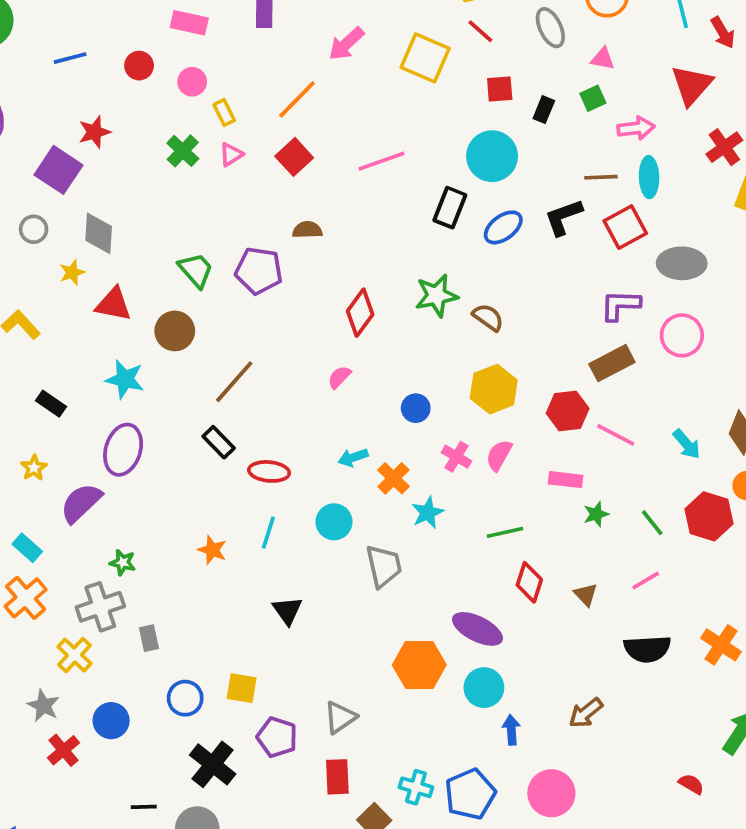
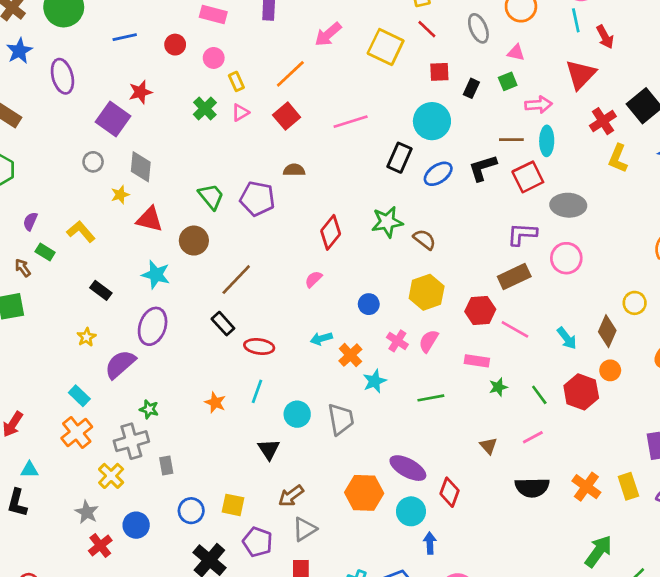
cyan circle: (334, 522) -> (297, 414), moved
red diamond: (529, 582) -> (450, 492), moved
brown arrow: (586, 713) -> (291, 496), moved

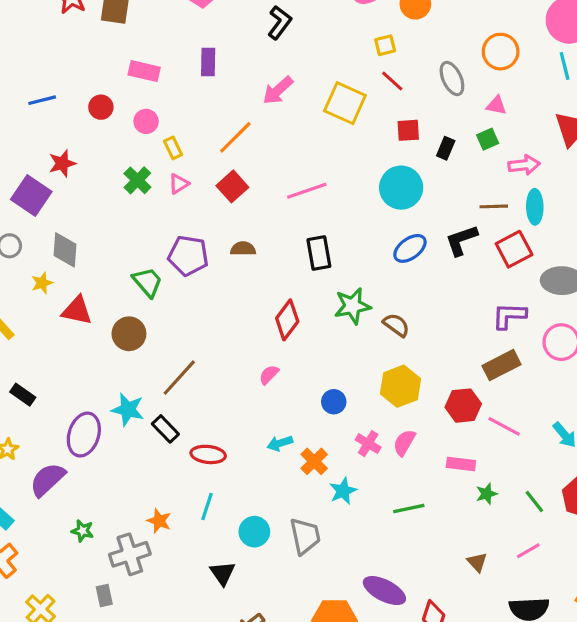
black rectangle: (399, 158) -> (319, 253), moved, turned -32
purple pentagon: (257, 199) -> (188, 256), moved
cyan star: (156, 275) -> (128, 409), moved
gray cross: (131, 441) -> (130, 554), moved

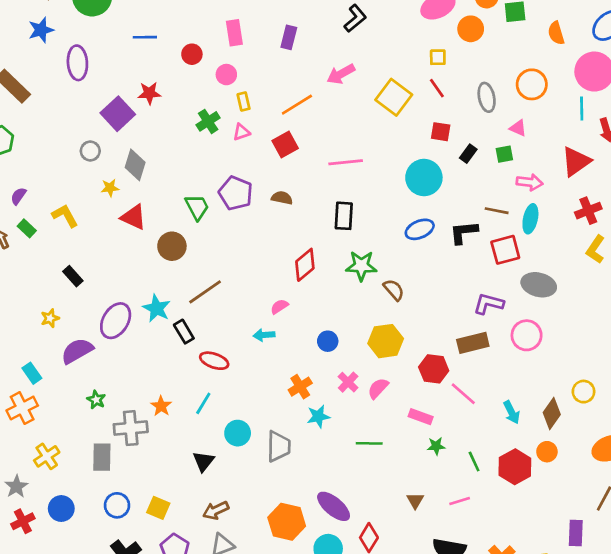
pink rectangle: (144, 71) -> (234, 33), turned 55
cyan arrow: (280, 443) -> (264, 335), moved
gray rectangle: (104, 595) -> (102, 457), size x1.5

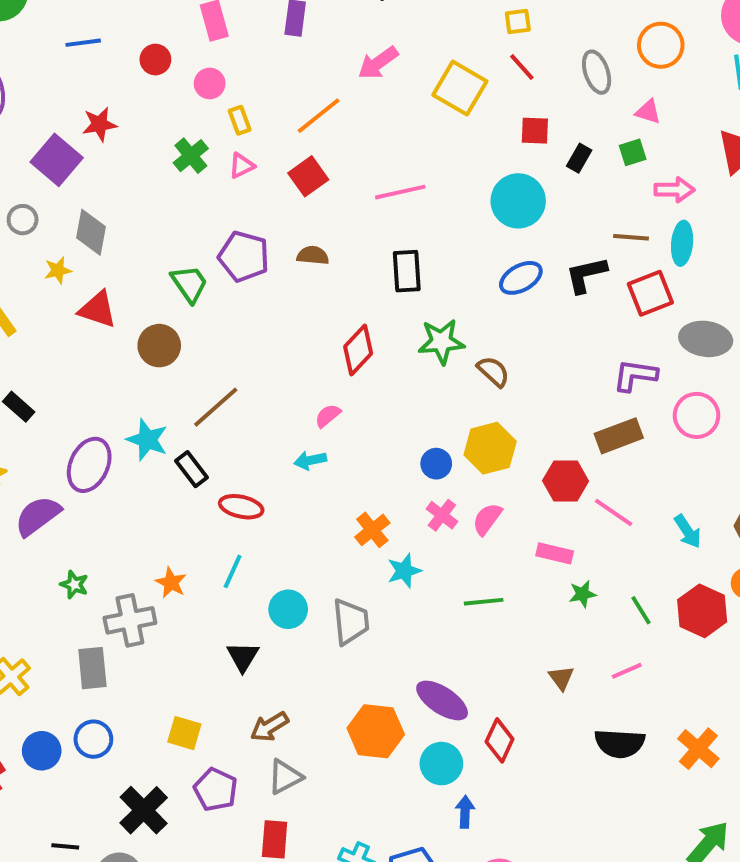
blue circle: (328, 341) -> (436, 464), moved
blue circle: (117, 505) -> (93, 739), moved

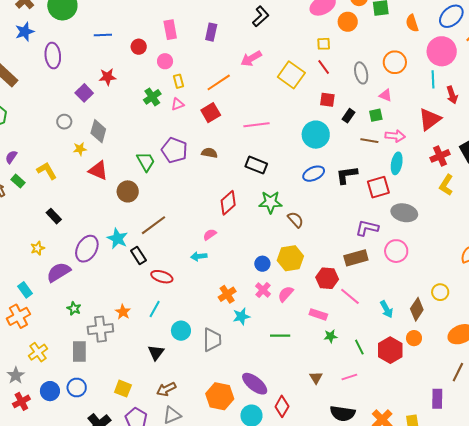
purple square: (57, 160) -> (84, 93), size x0.7
brown line: (631, 237) -> (369, 141), moved
black rectangle: (407, 271) -> (256, 165), turned -70

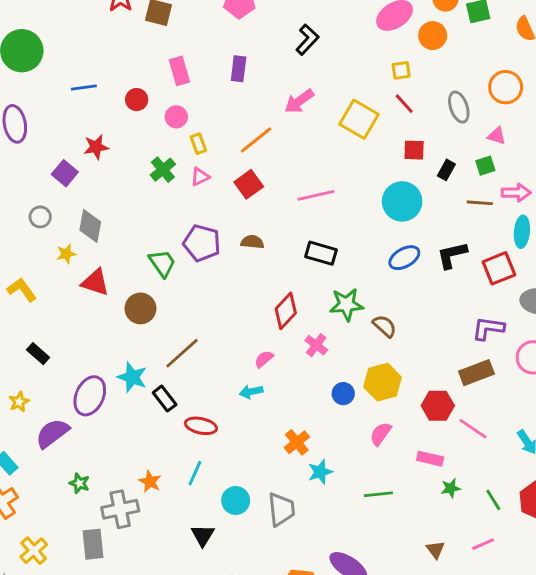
pink cross: (263, 290) -> (316, 345), moved

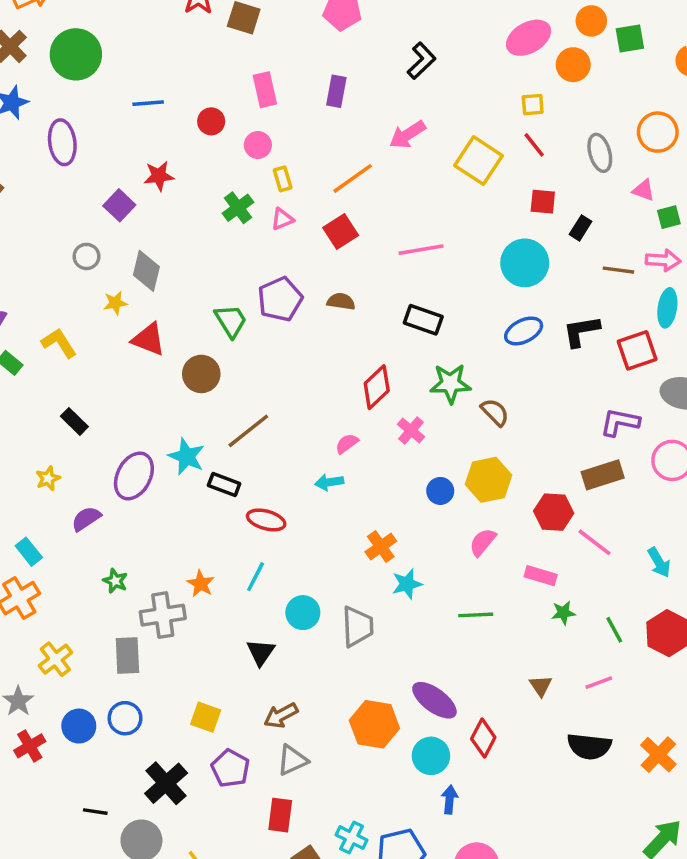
green square: (485, 166) -> (669, 217), moved
purple pentagon: (202, 243) -> (280, 299), turned 30
black rectangle: (165, 399) -> (224, 485), turned -35
purple semicircle: (52, 433) -> (86, 519), size x0.7

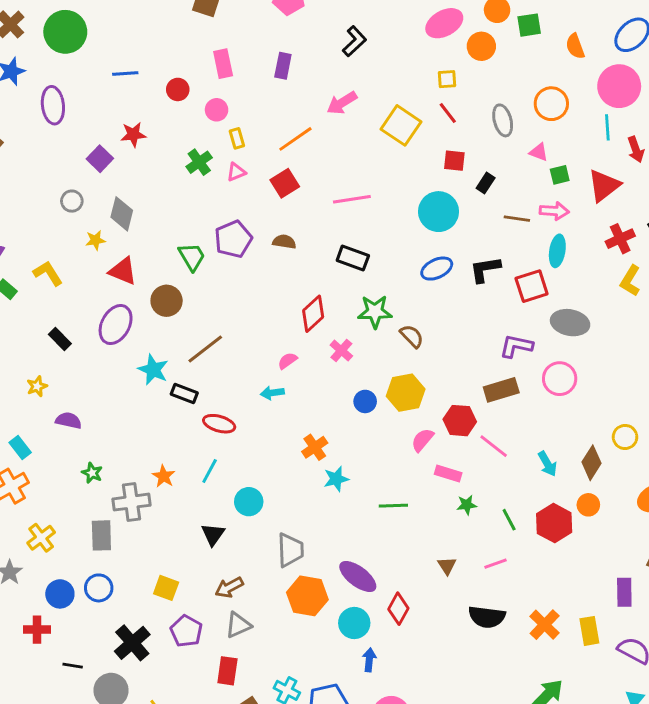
purple ellipse: (134, 476) -> (116, 325), moved
purple semicircle: (86, 519) -> (69, 421), turned 45
pink semicircle: (483, 542) -> (422, 440), moved
gray trapezoid: (357, 627) -> (290, 550), moved
red cross: (30, 746) -> (37, 630), moved, turned 30

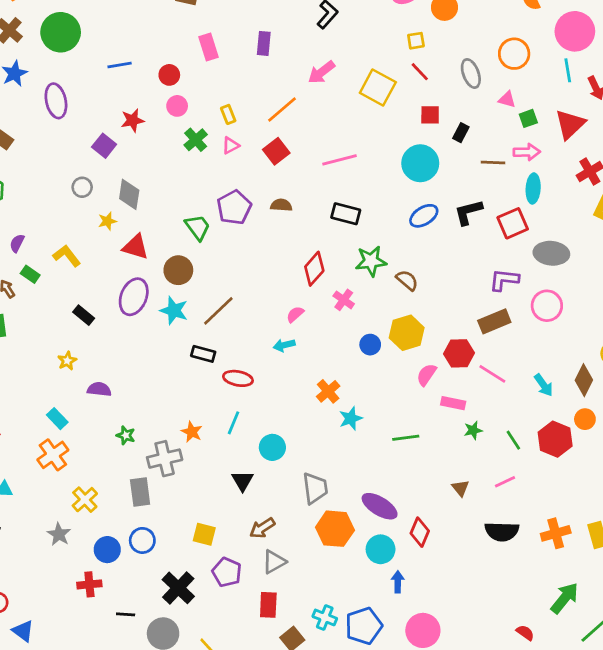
pink circle: (217, 110) -> (177, 106), moved
cyan star: (153, 370) -> (174, 311), moved
orange cross: (545, 625) -> (556, 533), turned 36

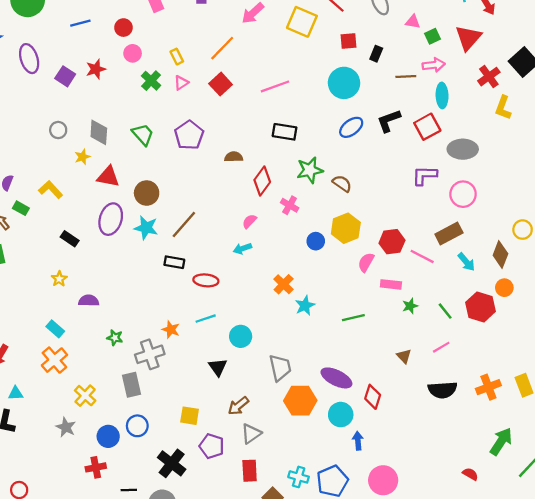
purple square: (104, 146) -> (65, 76), moved
brown semicircle: (281, 205) -> (234, 157), moved
green trapezoid: (198, 227) -> (143, 134), moved
brown rectangle: (494, 321) -> (449, 233), moved
cyan line: (234, 423) -> (206, 319), turned 54

